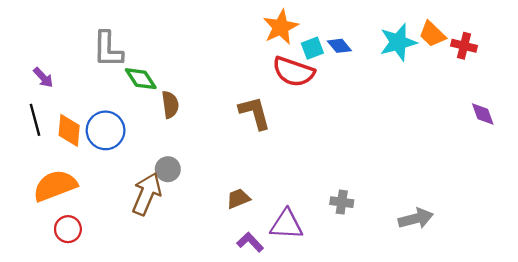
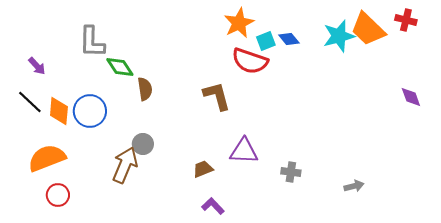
orange trapezoid: (432, 34) -> (368, 29), size x1.5
red cross: (464, 46) -> (406, 20), moved
black line: (35, 120) -> (30, 102), turned -32
gray arrow: (416, 219) -> (354, 186), size x0.7
purple triangle: (286, 224) -> (244, 151), moved

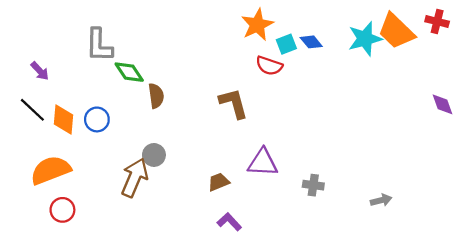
red semicircle: (250, 61) -> (269, 66), size x0.7
blue circle: (90, 111) -> (97, 119), size x0.7

